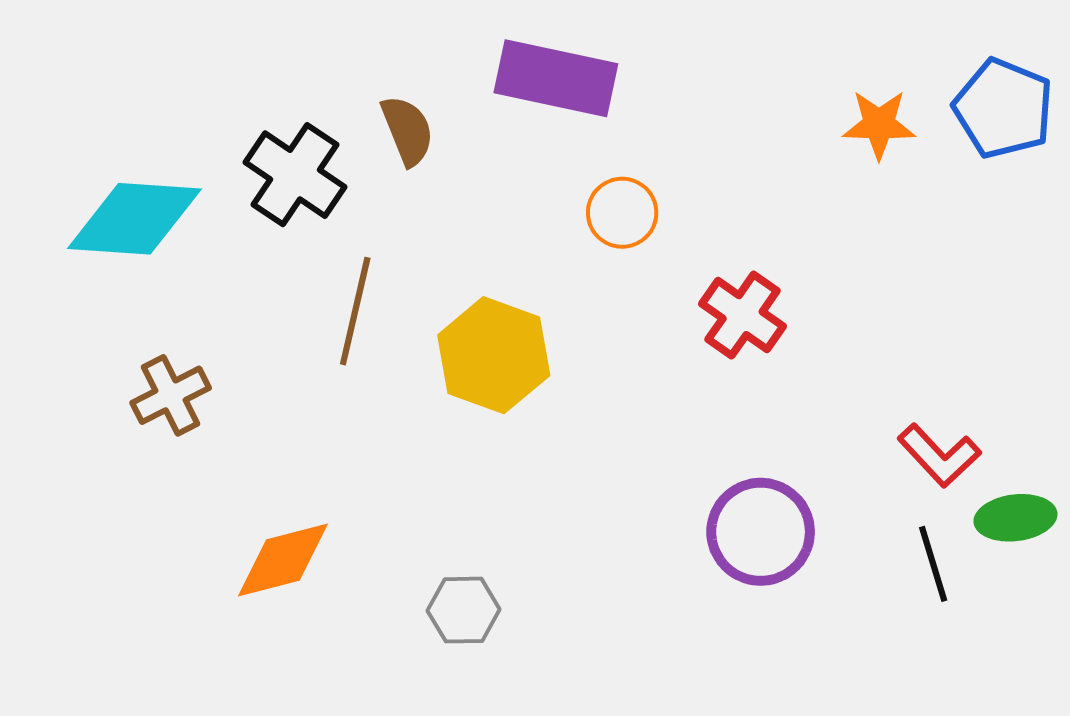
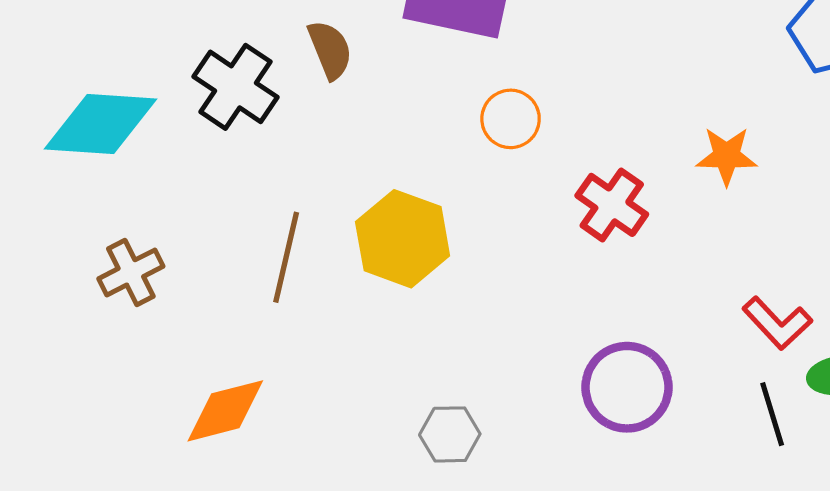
orange star: (879, 124) -> (727, 156), moved
brown line: (355, 311) -> (286, 257), moved
gray hexagon: (464, 610) -> (450, 434), moved

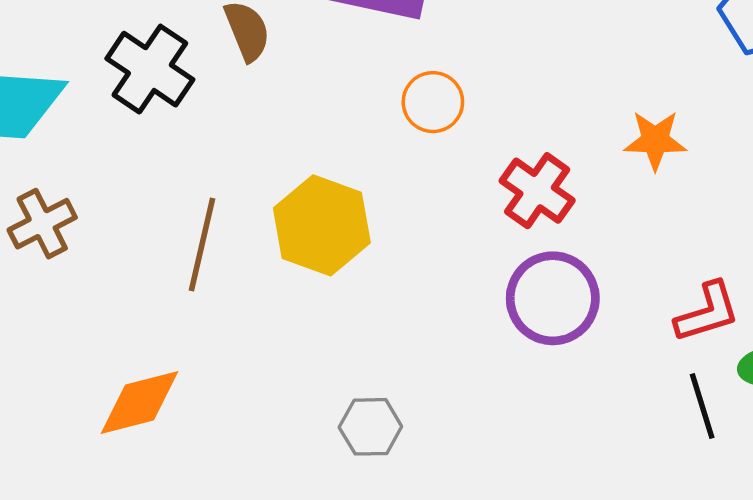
brown cross: (131, 272) -> (42, 224), moved
red L-shape: (777, 323) -> (707, 312), turned -64
purple circle: (627, 387) -> (553, 298), moved

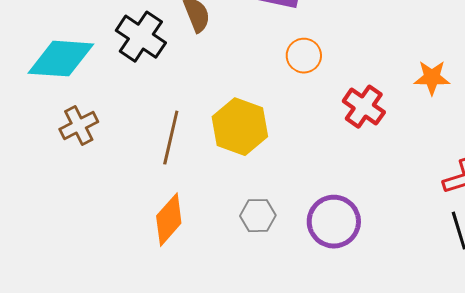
purple circle: (553, 298) -> (334, 222), moved
orange diamond: (139, 402) -> (169, 220), moved, turned -34
gray hexagon: (370, 427) -> (258, 216), moved

